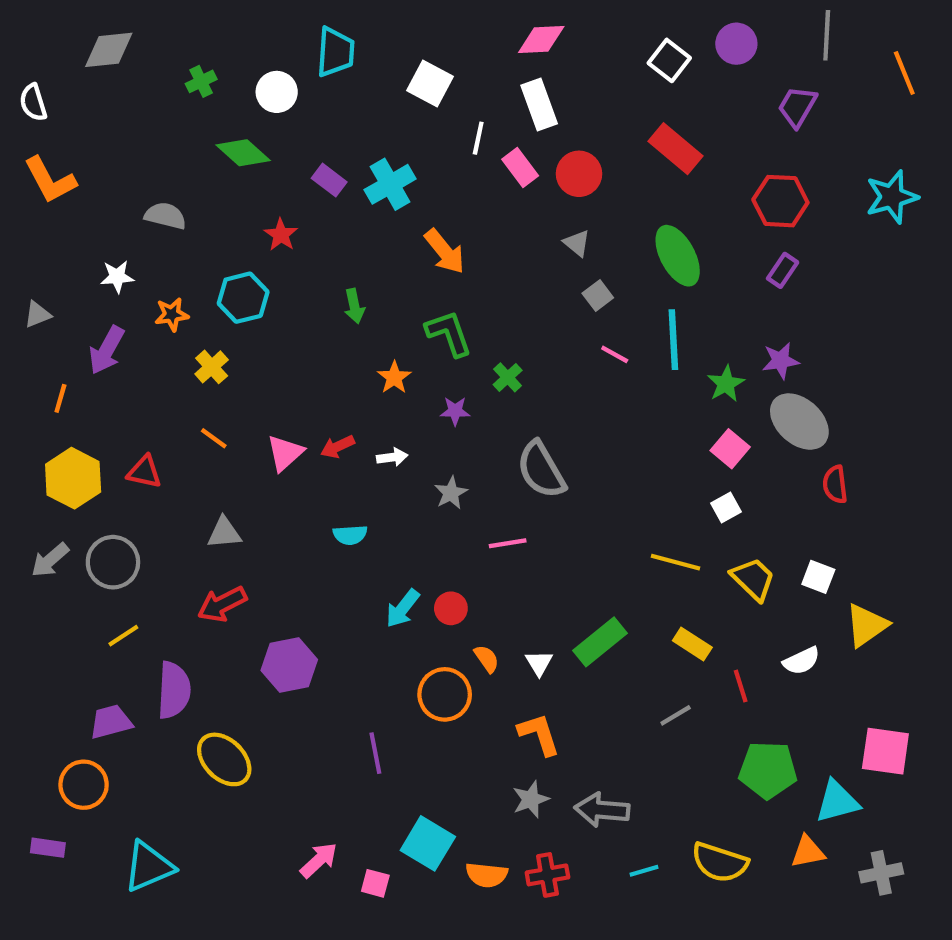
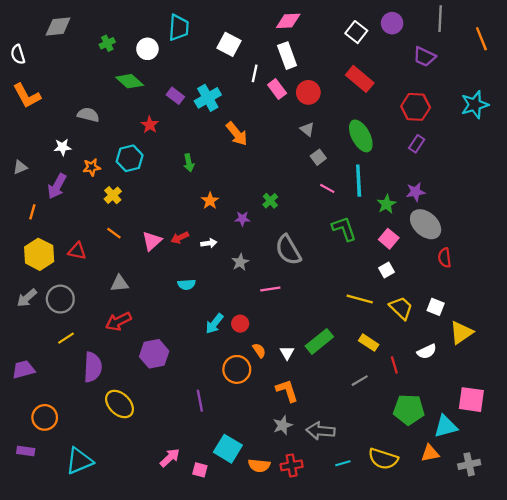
purple trapezoid: (797, 107) -> (424, 57), turned -95
green L-shape: (449, 333) -> (344, 229), moved
purple trapezoid: (111, 722) -> (23, 369), moved

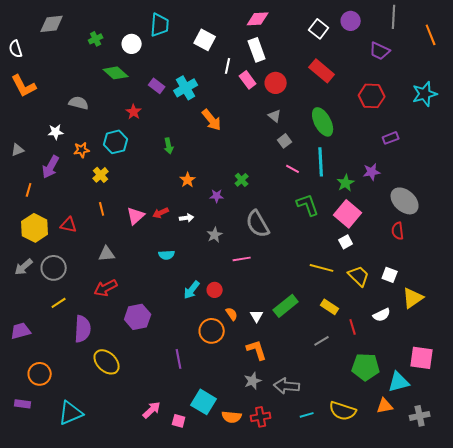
purple rectangle: (417, 144) -> (391, 138), moved, turned 35
gray ellipse: (426, 224) -> (405, 201), moved
orange line: (114, 233) -> (102, 209), turned 40
pink square: (389, 239) -> (348, 214), size x1.5

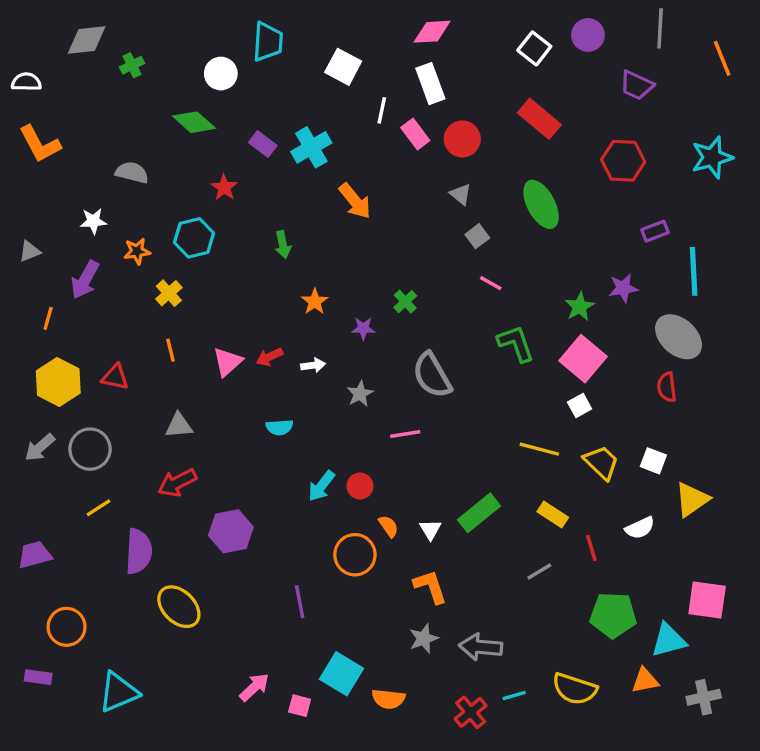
green cross: (96, 39) -> (132, 65), moved
white semicircle: (16, 49) -> (26, 82), turned 108
cyan line: (321, 162) -> (694, 271), moved
red cross: (261, 417) -> (471, 712), moved, turned -30

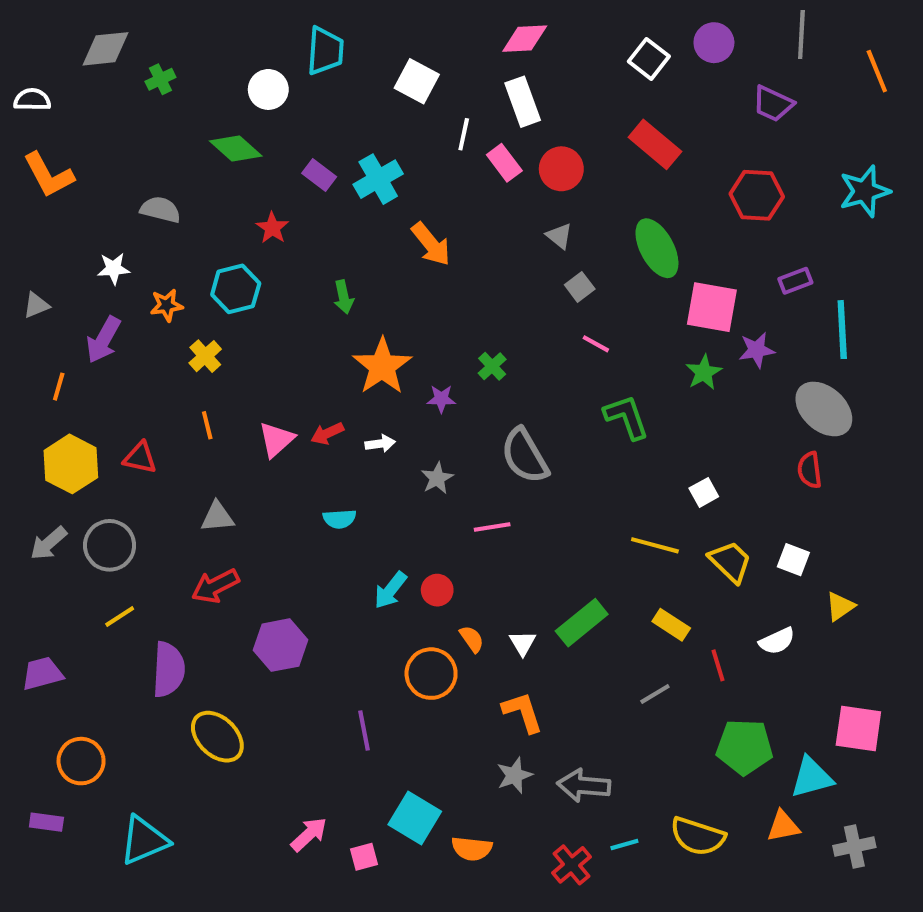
orange star: (315, 302) -> (382, 366), size x1.8
pink square: (583, 359) -> (712, 307), moved, turned -30
yellow triangle: (692, 499) -> (840, 606), size x0.7
pink square: (300, 706) -> (364, 857), turned -30

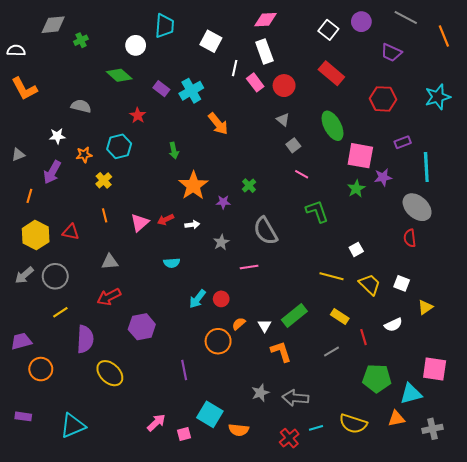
gray line: (801, 35) -> (406, 18), turned -65
orange semicircle: (472, 639) -> (239, 324), turned -96
orange L-shape: (523, 712) -> (281, 352), moved
orange circle: (81, 761) -> (41, 369), moved

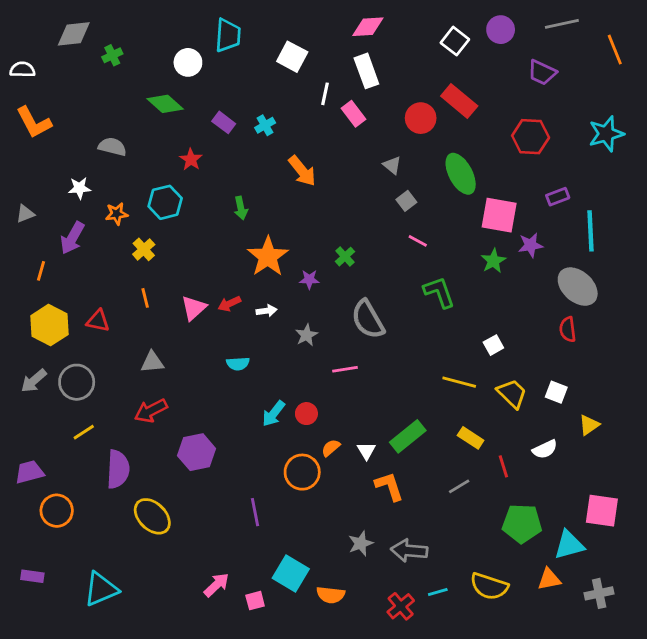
gray line: (406, 18) -> (562, 24), turned -40
red circle: (284, 86) -> (421, 118), moved
cyan cross: (191, 91) -> (265, 125), size x0.6

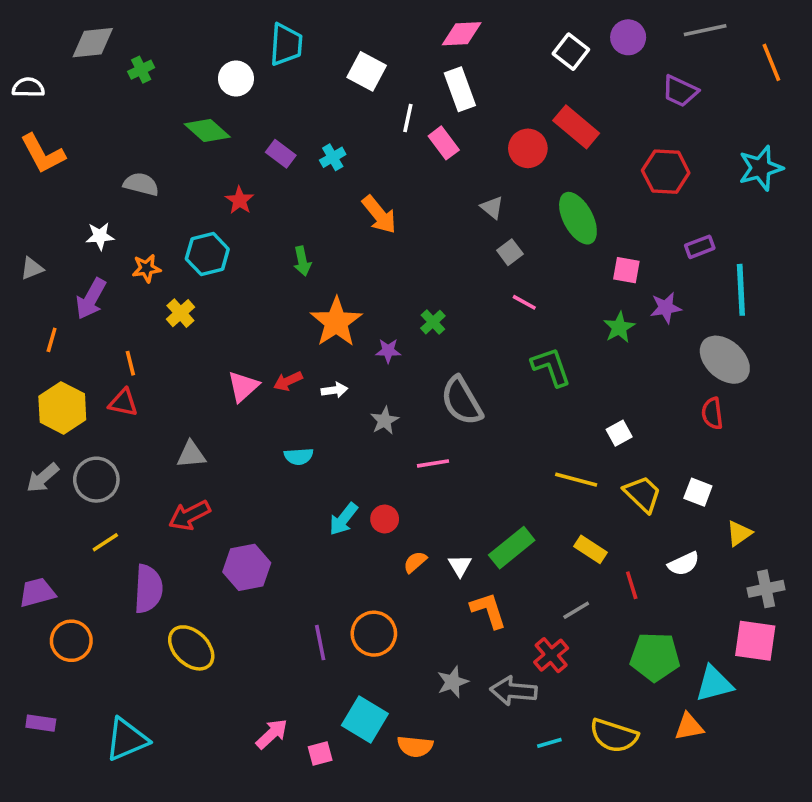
pink square: (499, 215) -> (626, 270), size x0.6
orange line: (145, 298) -> (130, 363), moved
orange circle: (302, 472) -> (374, 634), moved
gray cross: (599, 593) -> (766, 589), moved
red cross: (401, 606) -> (551, 655), moved

